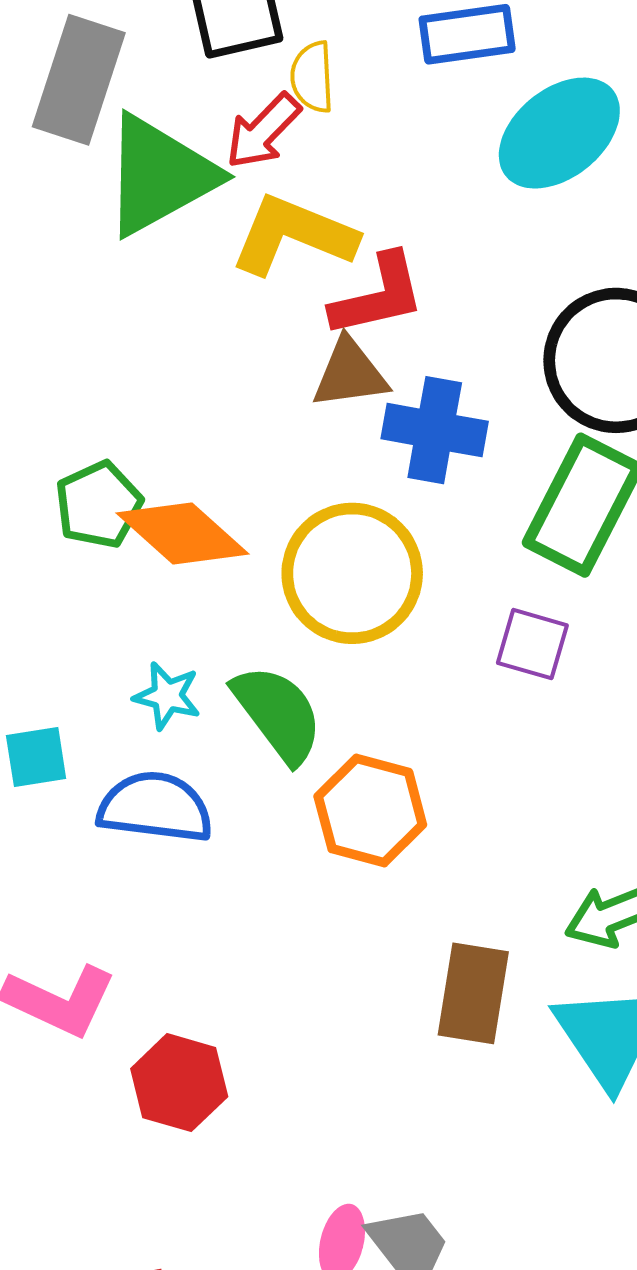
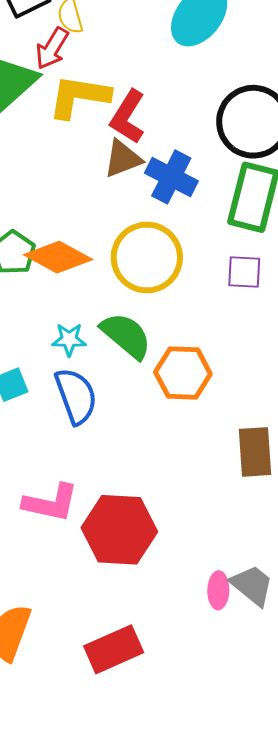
red L-shape: (378, 295) -> (128, 117), turned 148
blue cross: (435, 430) -> (171, 177), turned 30
blue semicircle: (155, 807) -> (76, 396), turned 76
red hexagon: (179, 1083) -> (119, 530), size x1.5

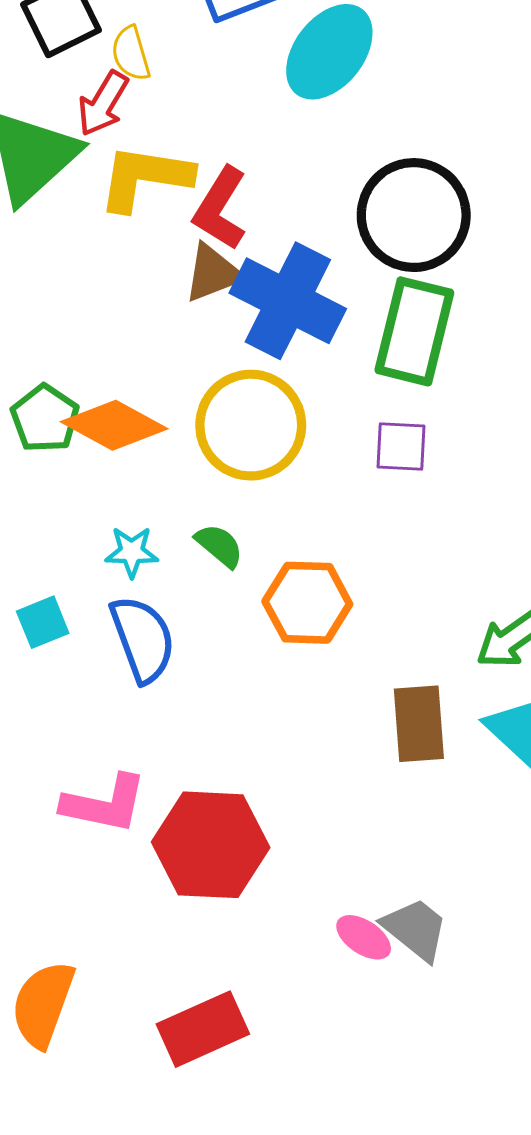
blue cross: (171, 177) -> (288, 301), size x1.4
green semicircle: (126, 336) -> (219, 546), size x0.6
pink ellipse: (218, 590) -> (364, 937), turned -57

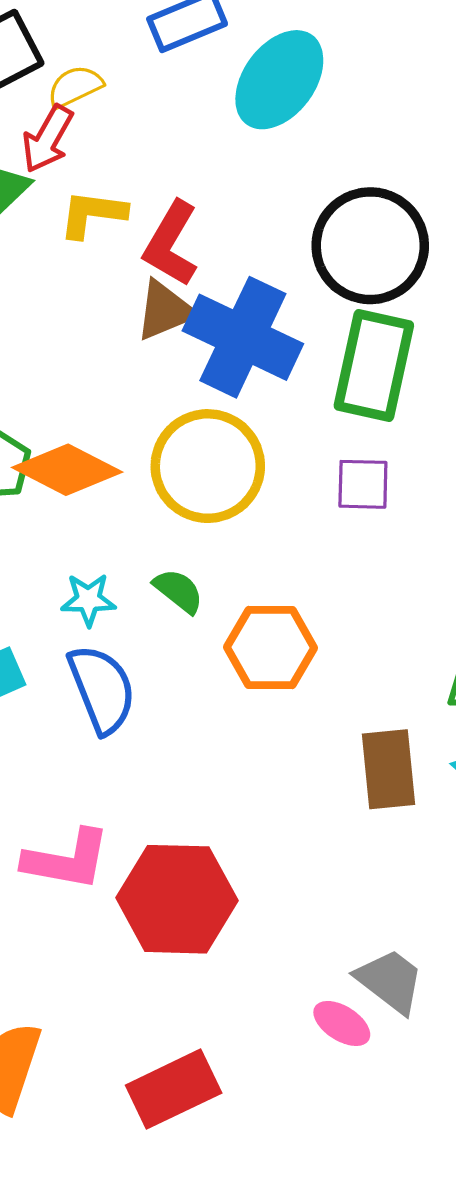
yellow semicircle: (131, 54) -> (75, 87), turned 82
yellow L-shape: (145, 178) -> (93, 214), size x0.7
pink ellipse: (364, 937) -> (342, 1023), moved

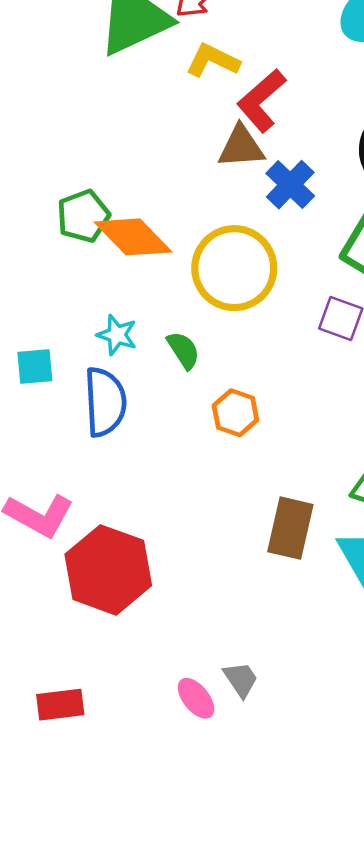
blue cross: (243, 337) -> (290, 185), size x0.6
orange hexagon: (271, 648) -> (235, 413), size x0.7
gray trapezoid: (390, 981) -> (241, 679), size x0.7
red rectangle: (174, 1089) -> (60, 705), size x0.7

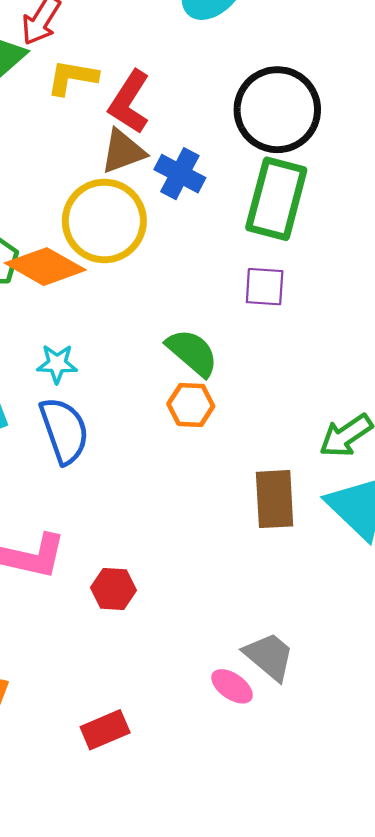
yellow circle: (234, 268) -> (104, 221), moved
green semicircle: (183, 350) -> (192, 353), moved, size x1.4
red hexagon: (108, 570) -> (113, 589), size x0.5
gray trapezoid: (241, 679) -> (269, 656), size x1.4

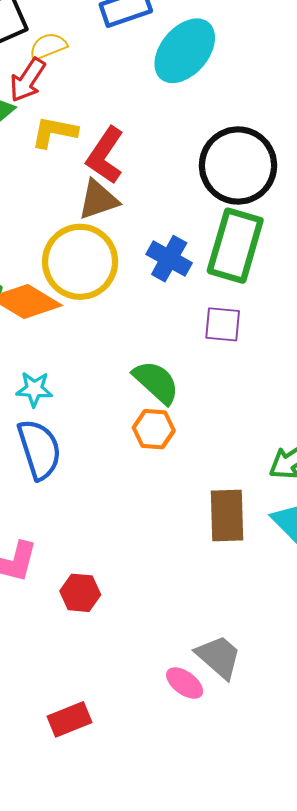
blue cross: (180, 174) -> (169, 259), moved

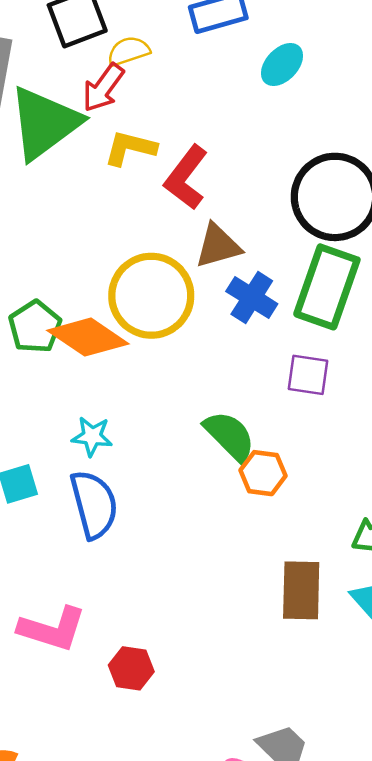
cyan ellipse: (185, 51) -> (282, 65), size x0.6
brown triangle: (98, 200) -> (218, 246), moved
orange hexagon: (154, 429) -> (263, 473), moved

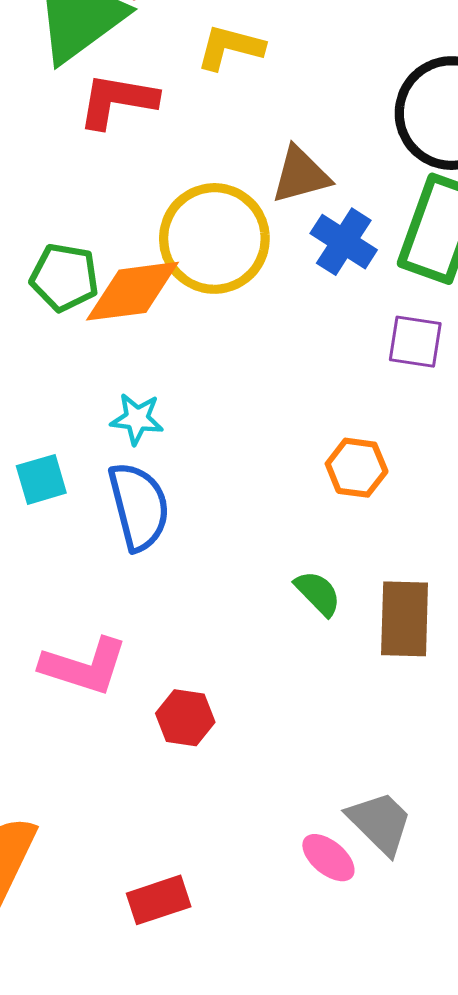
yellow L-shape: (130, 148) -> (230, 47), moved
red L-shape: (186, 177) -> (117, 101), moved, turned 62
green pentagon: (35, 327) -> (64, 277), turned -30
orange diamond: (88, 337) -> (132, 291), turned -42
green semicircle: (230, 436) -> (318, 593), moved, size x0.7

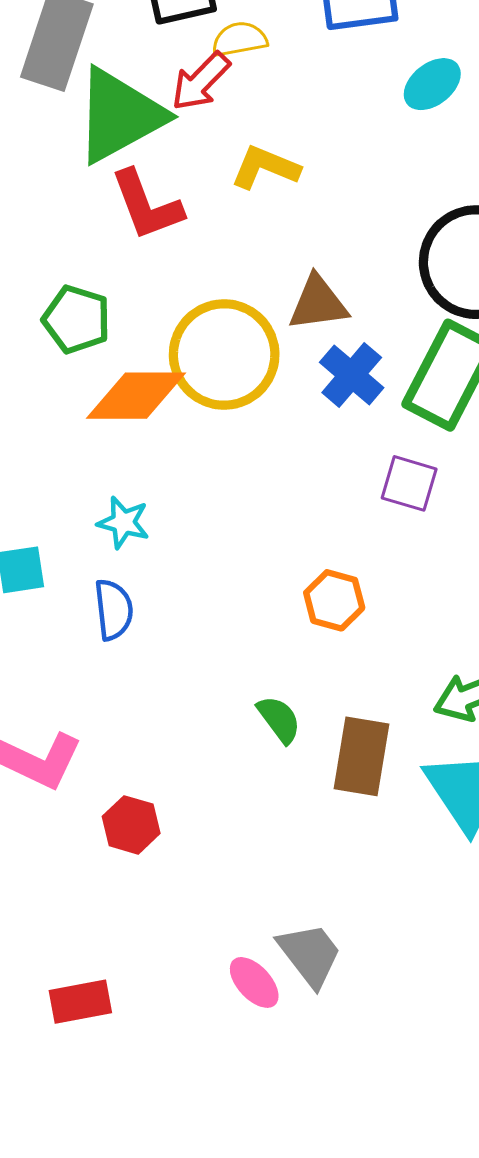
red L-shape: (117, 101) -> (147, 205), turned -128
green pentagon: (64, 277) -> (77, 319), moved
blue semicircle: (139, 506) -> (114, 610), size x0.7

